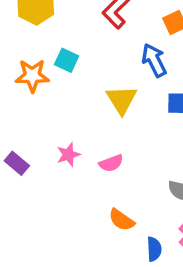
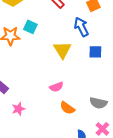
pink star: (68, 155) -> (18, 109), moved
orange semicircle: (122, 220) -> (67, 108), moved

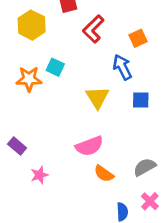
pink semicircle: (56, 87) -> (89, 146), size x1.5
gray semicircle: (98, 103) -> (145, 167), turned 138

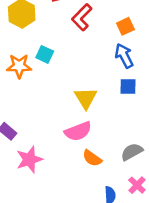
blue arrow: (122, 67) -> (124, 56), moved
yellow triangle: (97, 97) -> (86, 98), moved
pink star: (39, 175) -> (29, 159), size x1.5

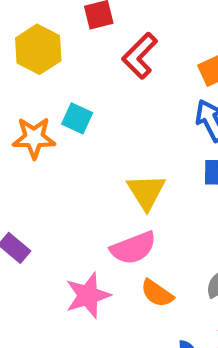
pink star: (29, 159) -> (88, 295), moved

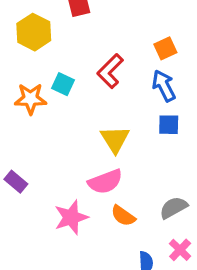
red L-shape: (140, 56) -> (110, 71), moved

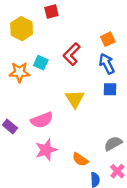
pink semicircle: (105, 182) -> (42, 120), moved
orange semicircle: (123, 216) -> (80, 159), moved

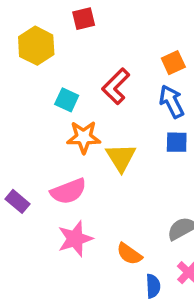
orange star: (19, 72) -> (84, 137), moved

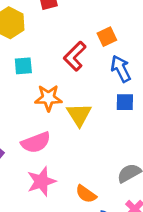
orange square: (173, 63) -> (107, 37), moved
cyan square: (67, 100) -> (23, 66), moved, turned -30

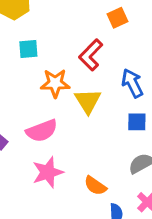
red L-shape: (75, 56) -> (91, 55), moved
blue arrow: (121, 69) -> (132, 83), moved
blue square: (125, 102) -> (137, 122), moved

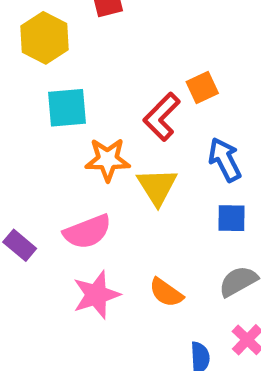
orange square: (118, 18) -> (202, 87), moved
cyan square: (28, 49) -> (67, 108), size x1.4
orange semicircle: (95, 186) -> (166, 293), moved

